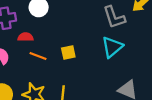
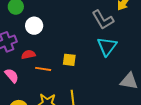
yellow square: (68, 52) -> (69, 60), turned 32

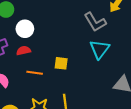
red semicircle: (28, 55) -> (24, 51), moved

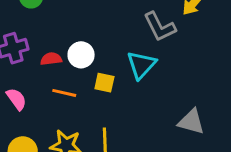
white circle: (25, 29) -> (81, 55), moved
cyan triangle: (100, 49) -> (141, 65), moved

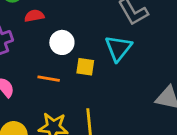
red semicircle: (51, 59) -> (34, 16), moved

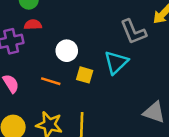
red semicircle: (34, 16) -> (33, 25), moved

